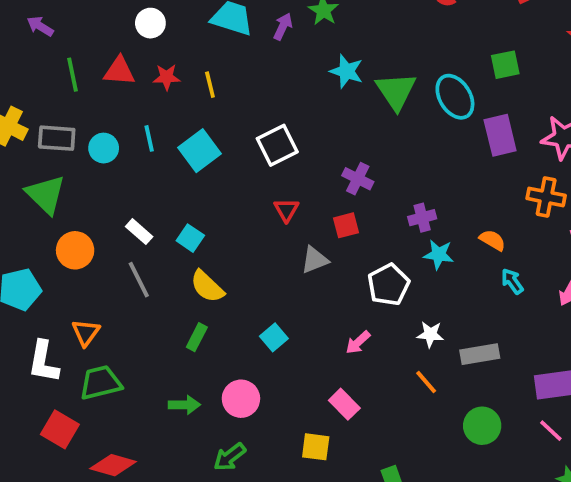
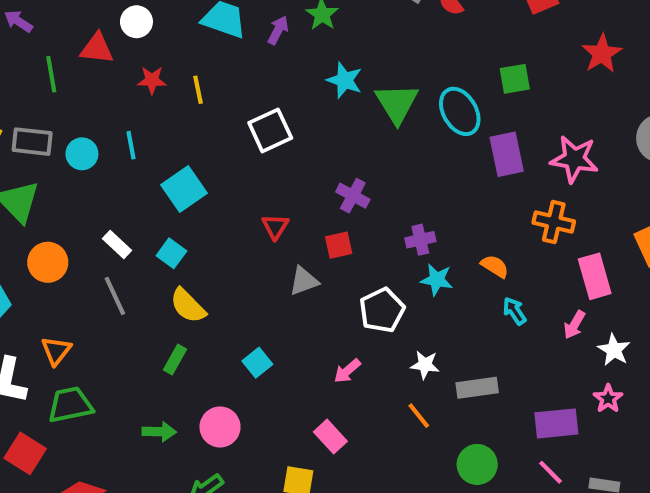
red triangle: (119, 71) -> (97, 48), moved
white square: (277, 145) -> (270, 130), moved
cyan square: (200, 151) -> (184, 189), moved

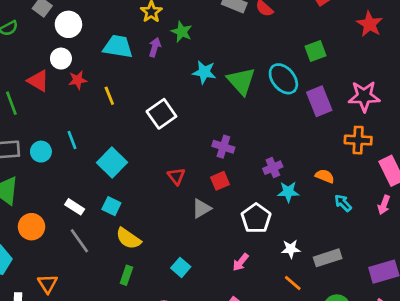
red triangle: (97, 48) -> (38, 81), turned 35
red star: (152, 80) -> (78, 80), moved

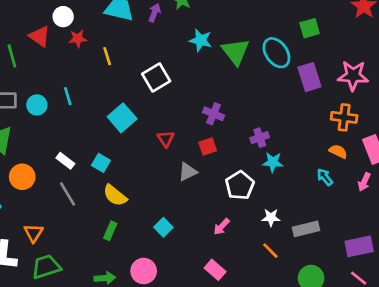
cyan square: (112, 162) -> (122, 118), moved
orange semicircle: (325, 176) -> (338, 151), moved

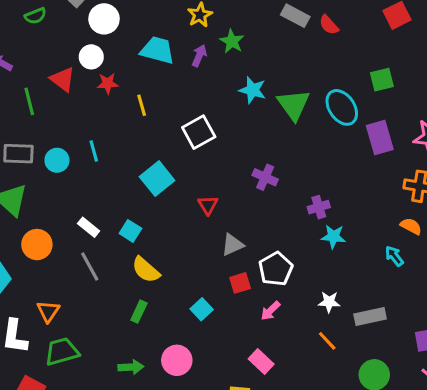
red square: (208, 147) -> (240, 283), moved
white pentagon: (240, 185) -> (276, 269), moved

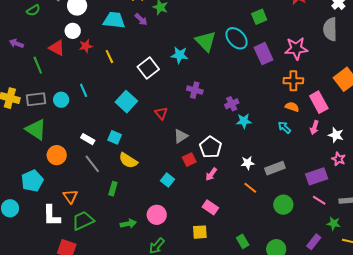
purple arrow: (199, 56) -> (141, 19), turned 120
cyan star: (253, 90) -> (179, 55), moved
green rectangle: (139, 312) -> (113, 189), moved

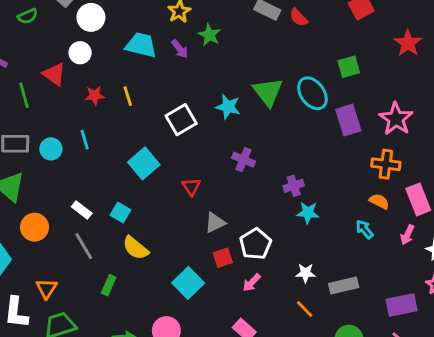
red star: (86, 46) -> (95, 95), moved
pink star: (296, 48) -> (396, 119), turned 30
cyan square: (168, 180) -> (188, 283), size x1.5

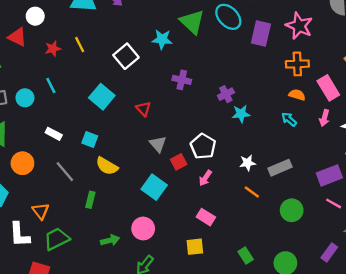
purple rectangle: (348, 120) -> (261, 33), turned 40
white rectangle: (82, 210) -> (54, 134), moved
gray triangle: (215, 223) -> (158, 144), moved, turned -36

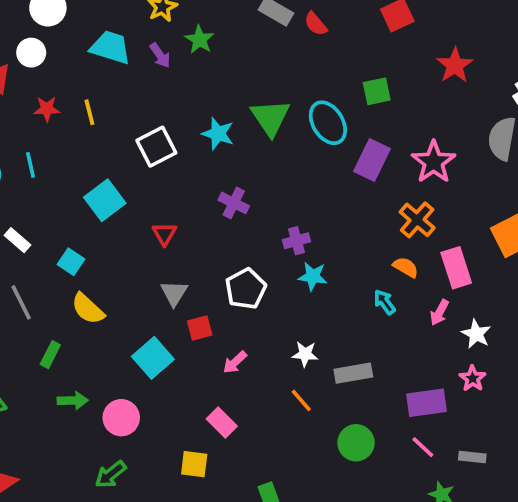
orange cross: (297, 64) -> (417, 220), turned 30
white pentagon: (203, 146) -> (246, 289), moved
green arrow: (110, 240) -> (73, 400), moved

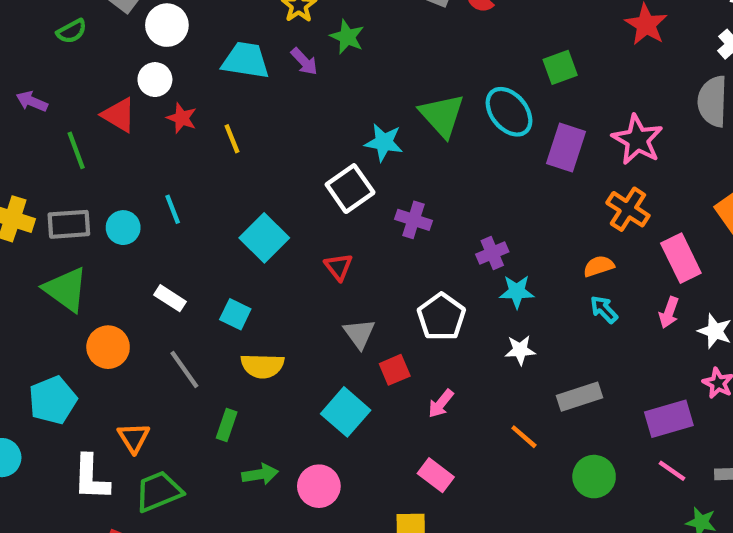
red star: (47, 109) -> (182, 118), moved, turned 30
white square: (156, 147) -> (350, 189), moved
orange semicircle: (406, 267) -> (599, 266), moved, turned -40
yellow semicircle: (88, 309) -> (262, 366), turned -33
white star: (305, 354) -> (520, 350), moved

